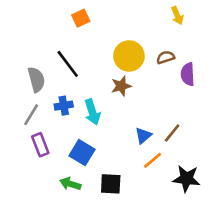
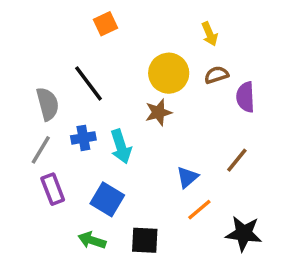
yellow arrow: (177, 16) -> (210, 34), moved
brown line: (172, 133) -> (237, 160), moved

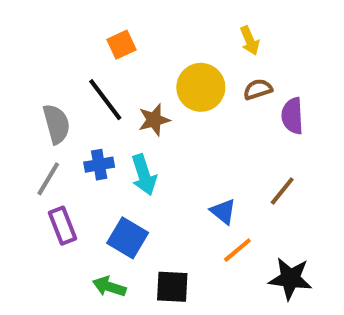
orange square: (106, 24) -> (121, 45), moved
brown star: (158, 112) -> (154, 120), moved
blue triangle: (187, 177) -> (223, 211), turned -40

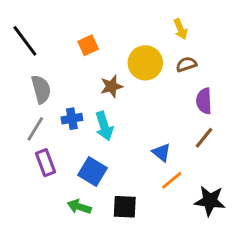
orange square: (121, 45) -> (88, 45), moved
black line: (105, 100) -> (25, 41), moved
purple semicircle: (292, 116) -> (204, 101), moved

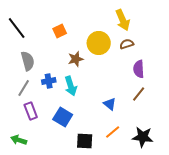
yellow arrow: (181, 29) -> (123, 20), size x1.5
orange line: (172, 180) -> (113, 132), moved
green arrow: (79, 207) -> (19, 140), moved

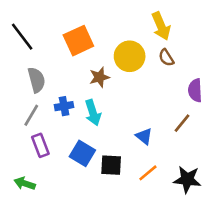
orange square: (60, 31) -> (78, 41), size x1.6
brown semicircle: (127, 44) -> (166, 58), turned -104
purple semicircle: (139, 69) -> (195, 90), moved
black square: (85, 141) -> (111, 165), moved

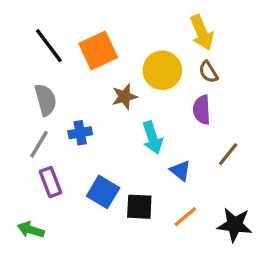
black line: (22, 37) -> (49, 46), moved
purple semicircle: (195, 90) -> (202, 110), moved
cyan arrow: (93, 113) -> (152, 138), moved

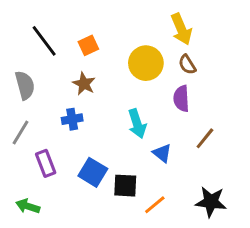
orange square: (98, 51) -> (88, 45), size x0.6
brown star: (124, 97) -> (84, 84), moved, turned -30
gray semicircle: (46, 100) -> (25, 85), moved
gray line: (39, 144) -> (20, 132), moved
orange line: (185, 217) -> (155, 205), moved

